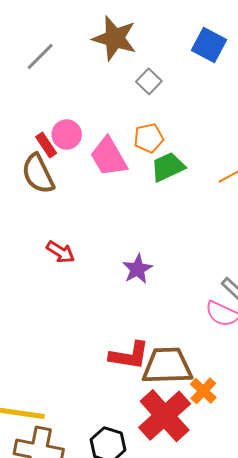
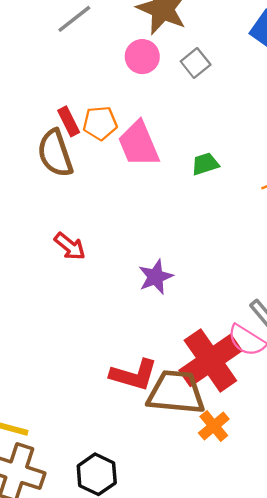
pink circle: (67, 134) -> (142, 57), moved
orange pentagon: (149, 138) -> (100, 123), moved
green trapezoid: (168, 167) -> (205, 164), size x0.7
red cross: (165, 416) -> (210, 360), moved

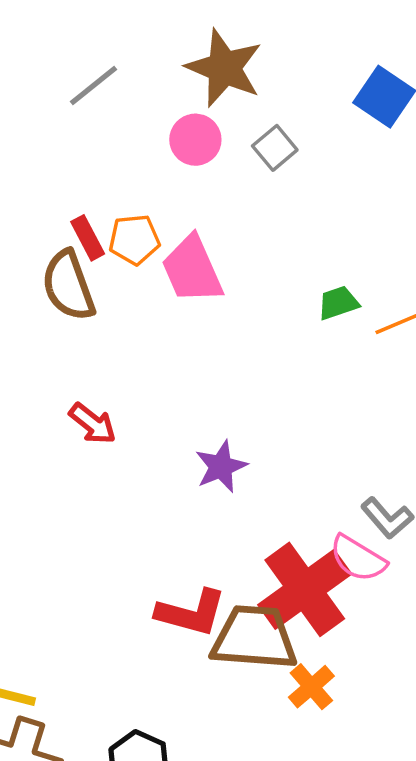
green trapezoid: (205, 164) -> (338, 303), moved

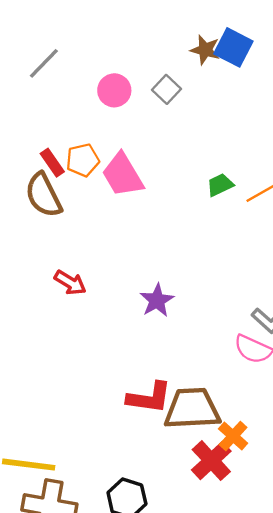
brown star: (224, 68) -> (205, 50), moved, size x0.6
red cross: (305, 589) -> (211, 461), moved, size x0.7

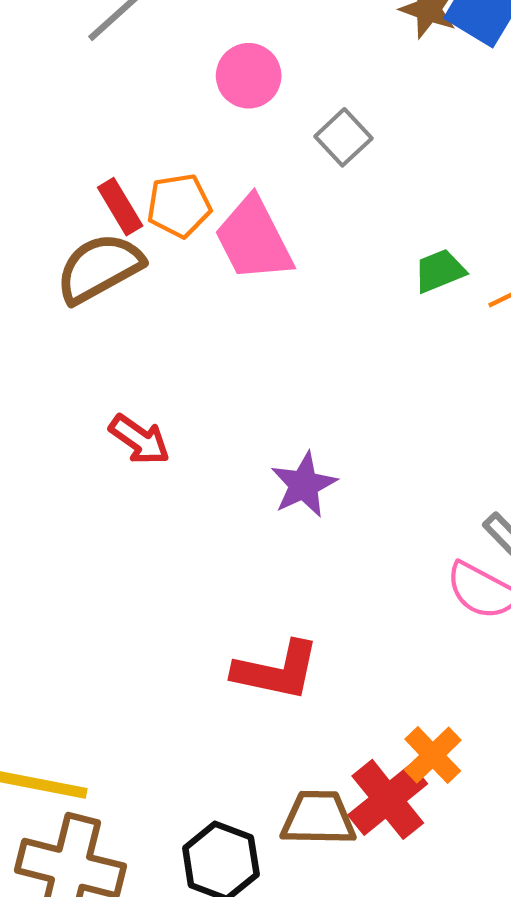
gray square: (166, 89) -> (343, 137), moved
brown semicircle: (44, 195) -> (99, 268), turned 84
brown trapezoid: (192, 409) -> (318, 818), moved, size x0.7

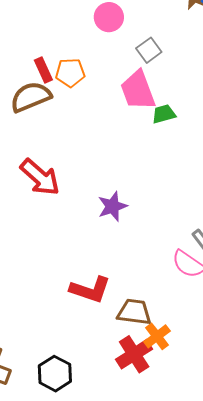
pink trapezoid: (254, 239) -> (138, 90), moved
green trapezoid: (440, 271) -> (164, 114), moved
red arrow: (139, 440) -> (40, 177), size x1.5
brown trapezoid: (318, 818) -> (134, 312), moved

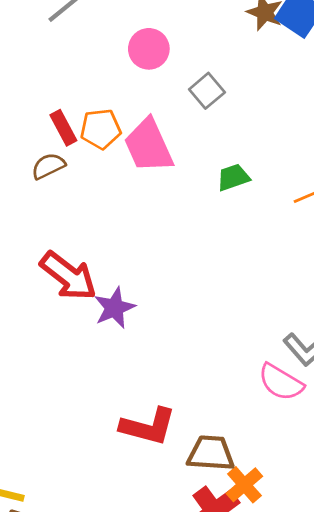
pink trapezoid: (138, 90) -> (149, 146), moved
brown semicircle: (31, 97) -> (48, 166), size x0.6
purple star: (112, 206) -> (114, 308), moved

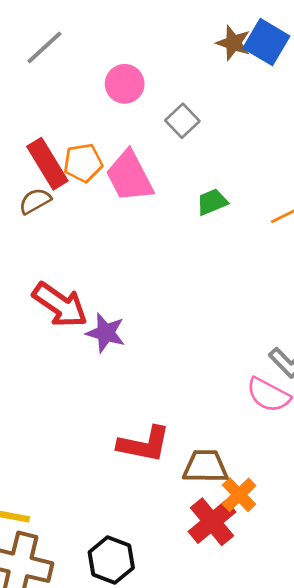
red rectangle: (63, 128) -> (47, 164), size x1.5
purple star: (114, 308) -> (106, 333), turned -30

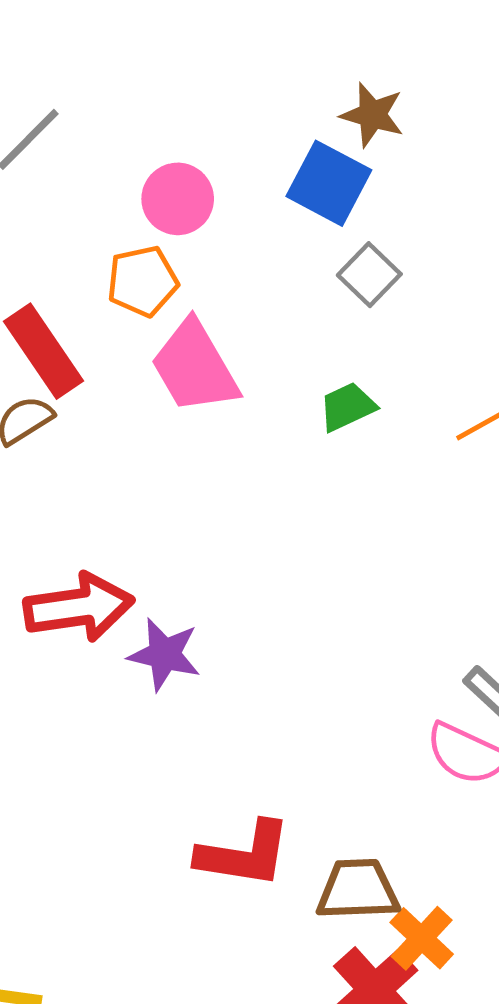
blue square: (266, 42) -> (329, 183), moved
gray square: (182, 121) -> (369, 275), moved
orange pentagon: (83, 163) -> (142, 281), moved
red arrow: (60, 305) -> (79, 607), turned -40

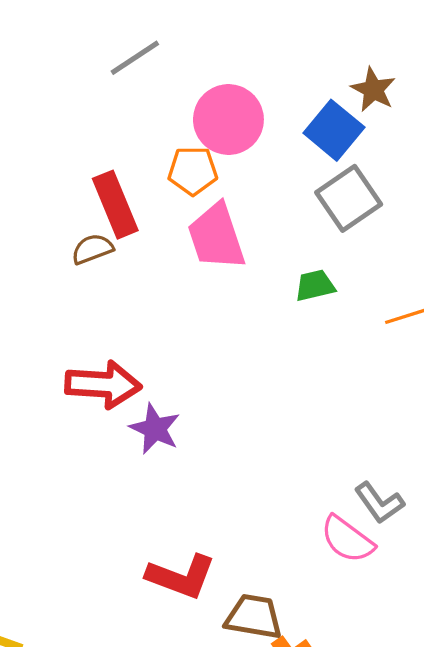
pink circle: (178, 199) -> (228, 120), size x1.4
gray square: (369, 275) -> (349, 198), size x1.5

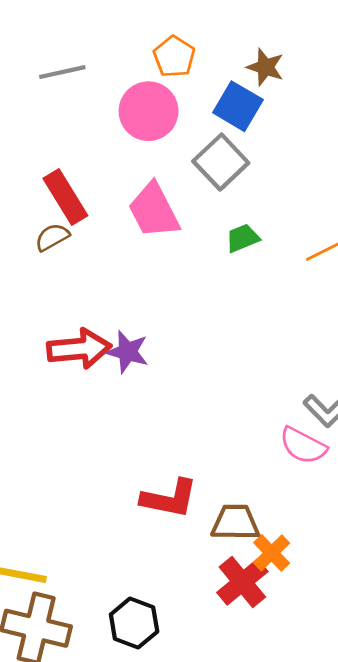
gray line: (135, 58) -> (62, 72), turned 30
orange pentagon: (193, 171) -> (174, 57), moved, turned -30
gray square: (349, 198) -> (221, 162), moved
purple star: (155, 429) -> (127, 352), moved

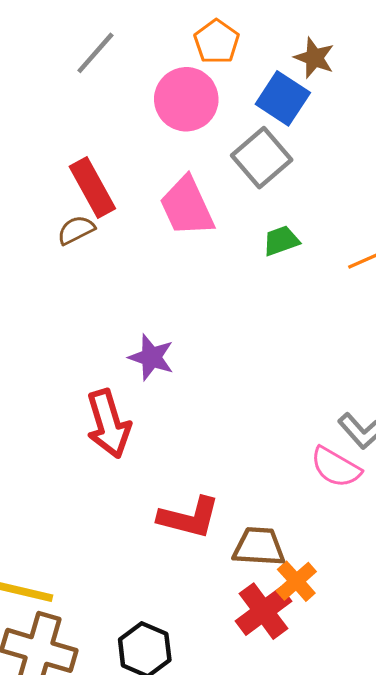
gray line: (62, 72) -> (95, 53), turned -39
red arrow: (79, 349) -> (108, 424), moved, turned 76

